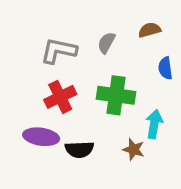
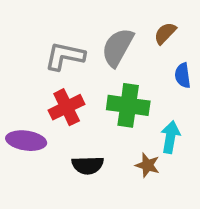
brown semicircle: (149, 30) -> (165, 33), turned -30
gray semicircle: (106, 43) -> (118, 47), size x1.6
purple ellipse: (41, 137) -> (26, 141), moved

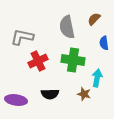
gray semicircle: (118, 47) -> (67, 27), turned -40
gray L-shape: (65, 56) -> (22, 37), moved
purple ellipse: (26, 141) -> (16, 100), moved

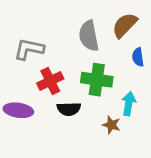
brown semicircle: (94, 19) -> (125, 25), size x1.5
black semicircle: (50, 94) -> (69, 109), moved
purple ellipse: (16, 100) -> (18, 110), moved

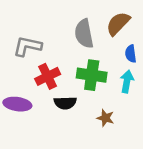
cyan arrow: (129, 104) -> (127, 81), moved

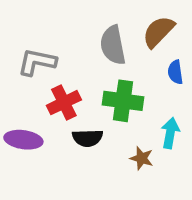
cyan arrow: (127, 81) -> (170, 133), moved

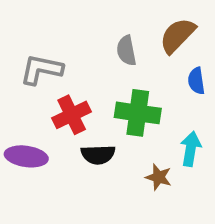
gray semicircle: (113, 45) -> (126, 51), size x0.7

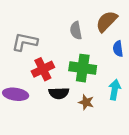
brown star: (159, 177) -> (86, 102), moved

